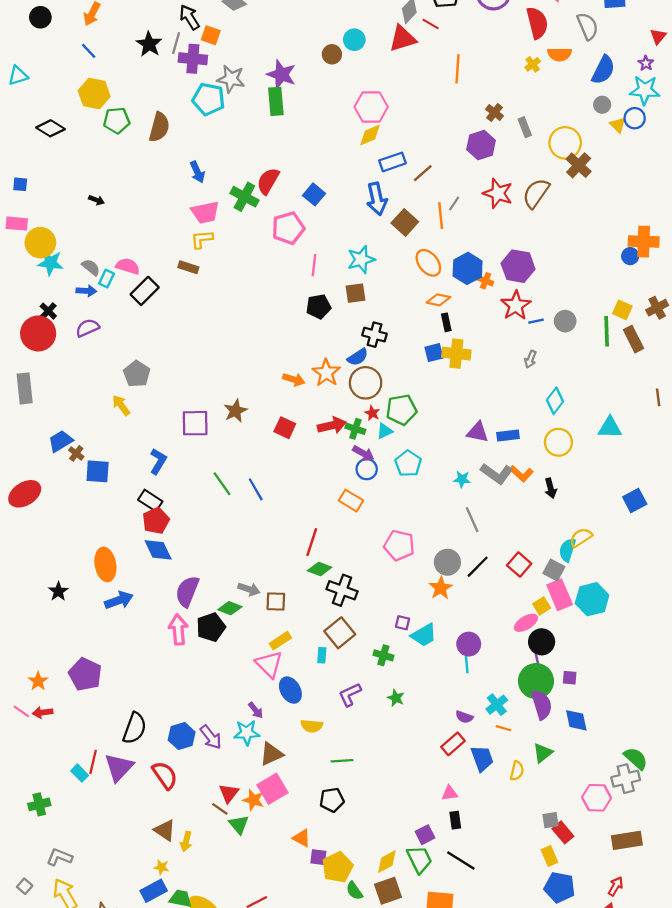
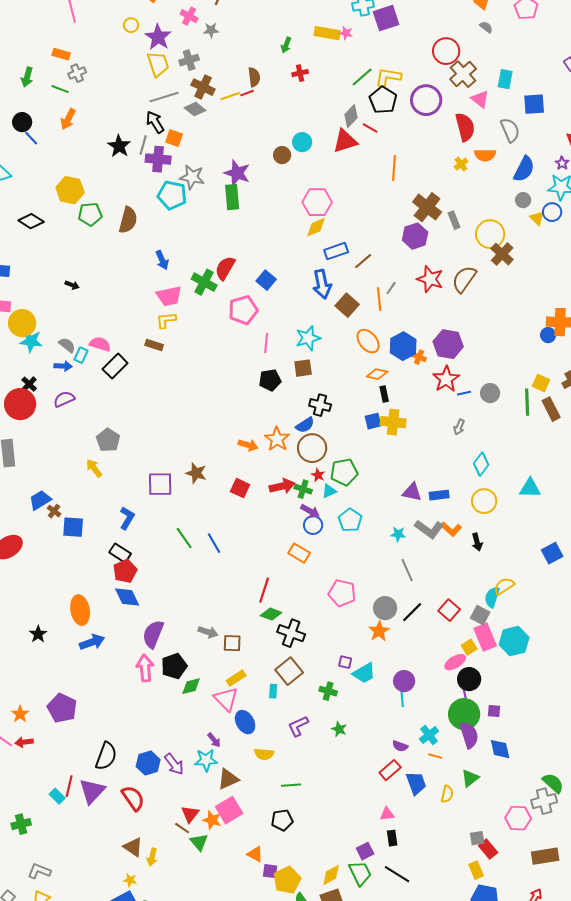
blue line: (89, 51) -> (31, 138), moved
brown cross: (494, 113) -> (427, 207), size x1.8
brown star: (235, 411) -> (196, 473), turned -30
green diamond: (230, 608) -> (191, 686), moved, turned -35

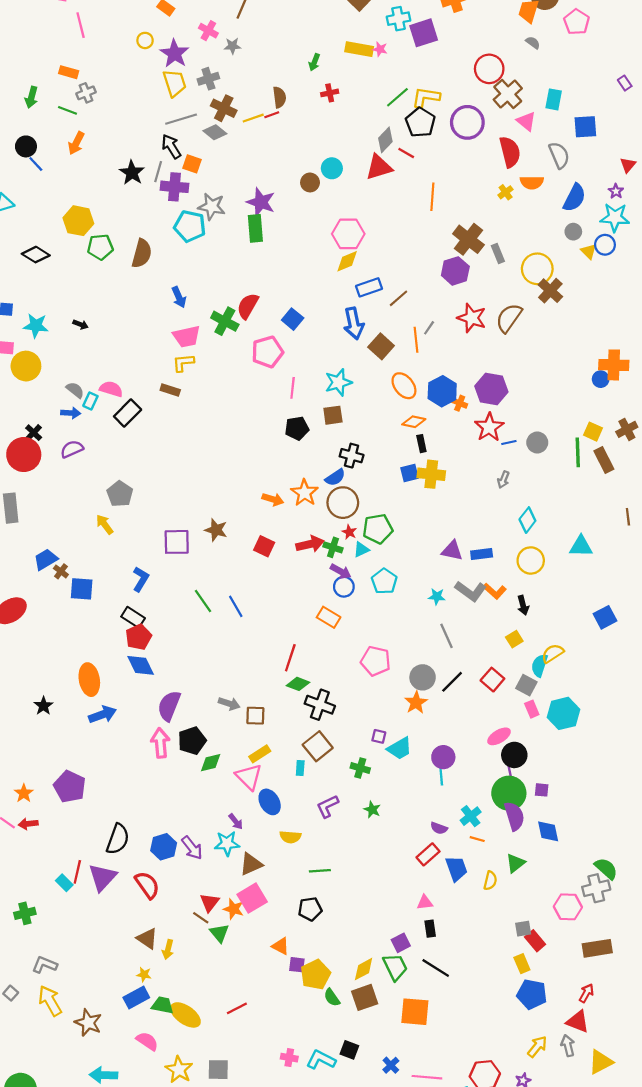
cyan star: (31, 341) -> (36, 326), moved
pink rectangle: (485, 637) -> (532, 709), size x0.6
yellow square: (469, 647) -> (514, 639), moved

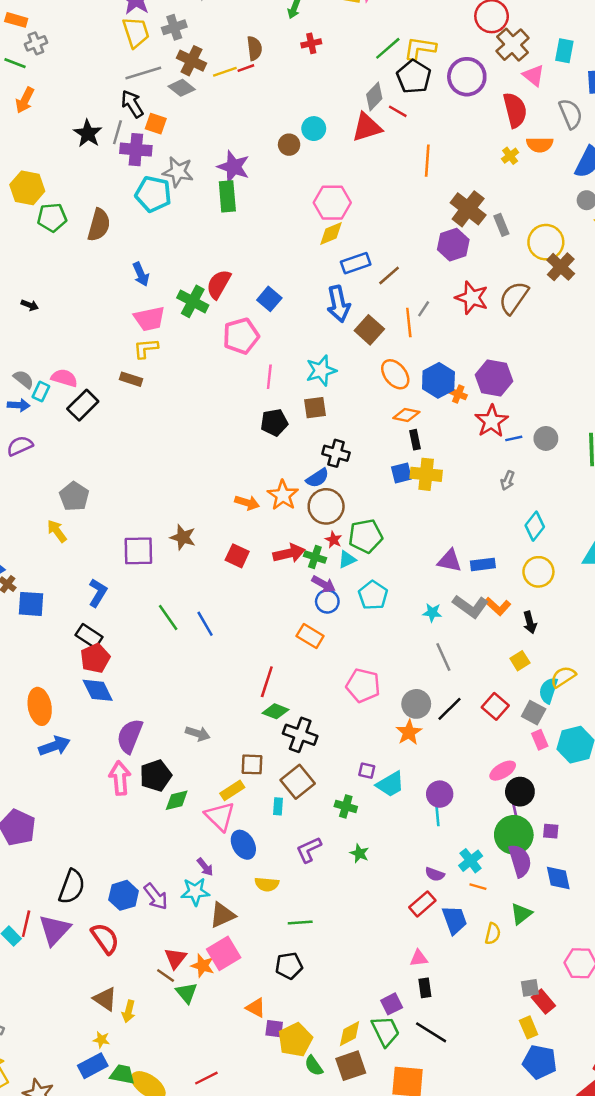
brown square: (255, 716) -> (252, 764), moved

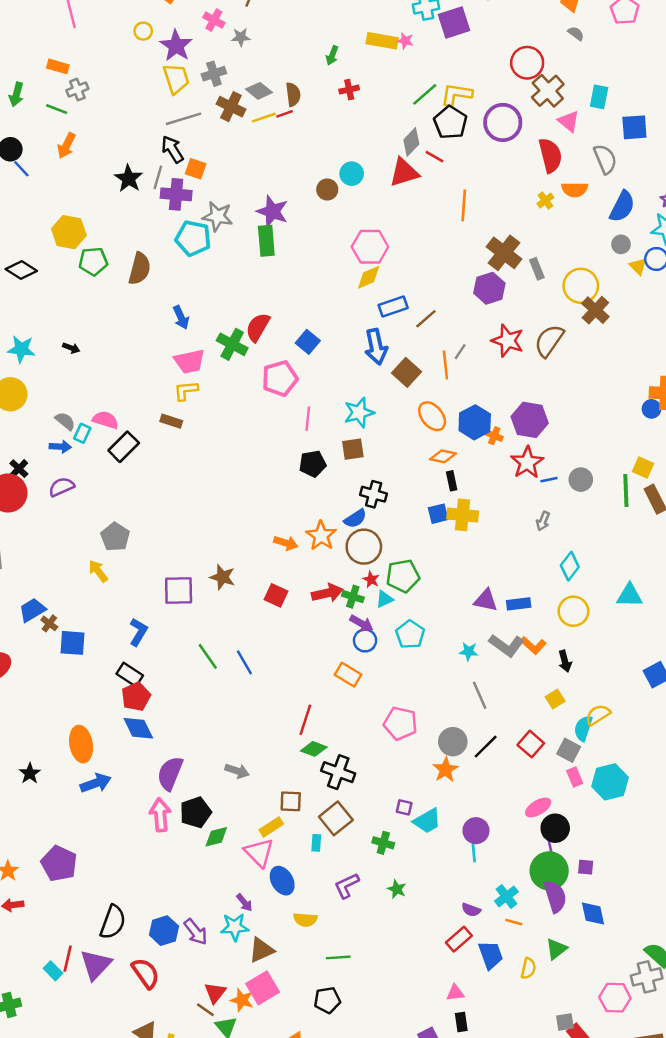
gray diamond: (182, 88) -> (259, 91), moved

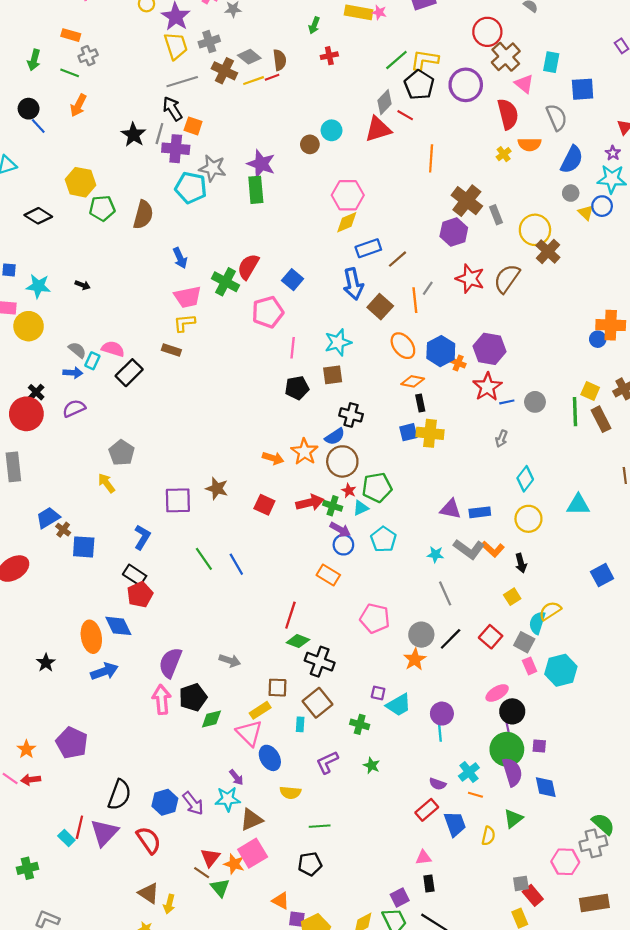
blue diamond: (138, 728) -> (118, 626), moved

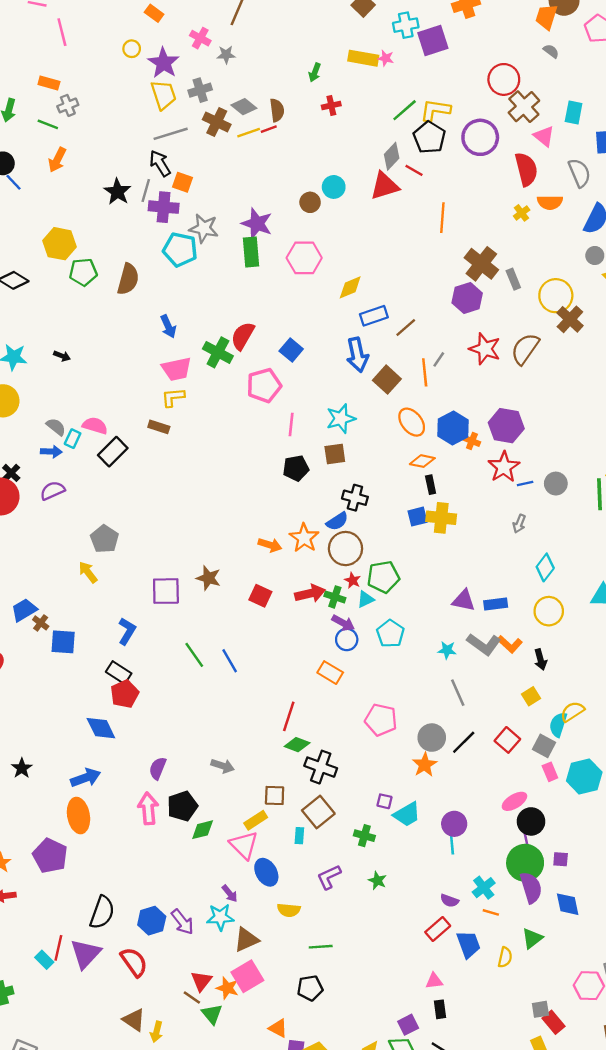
pink hexagon: (348, 195) -> (304, 258), moved
orange ellipse: (91, 637) -> (78, 816), moved
purple semicircle: (170, 663) -> (158, 768), size x0.7

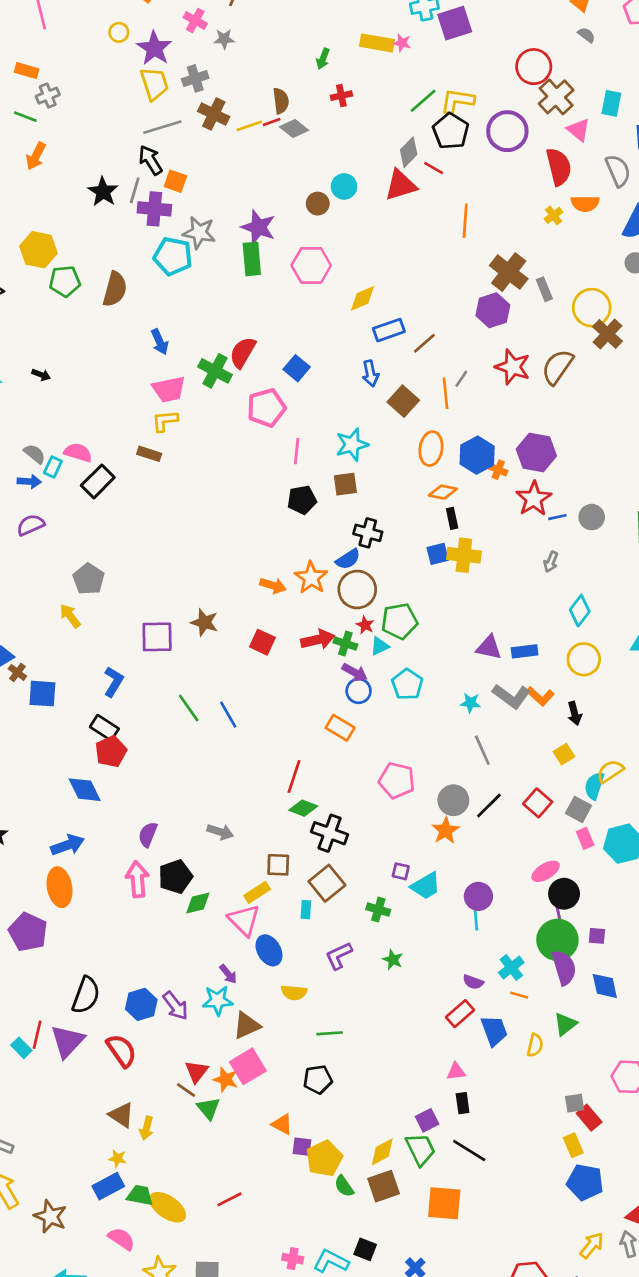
gray diamond: (244, 107) -> (294, 129), moved
blue arrow: (357, 355) -> (370, 373), size x0.7
orange ellipse: (412, 422) -> (431, 449), turned 48

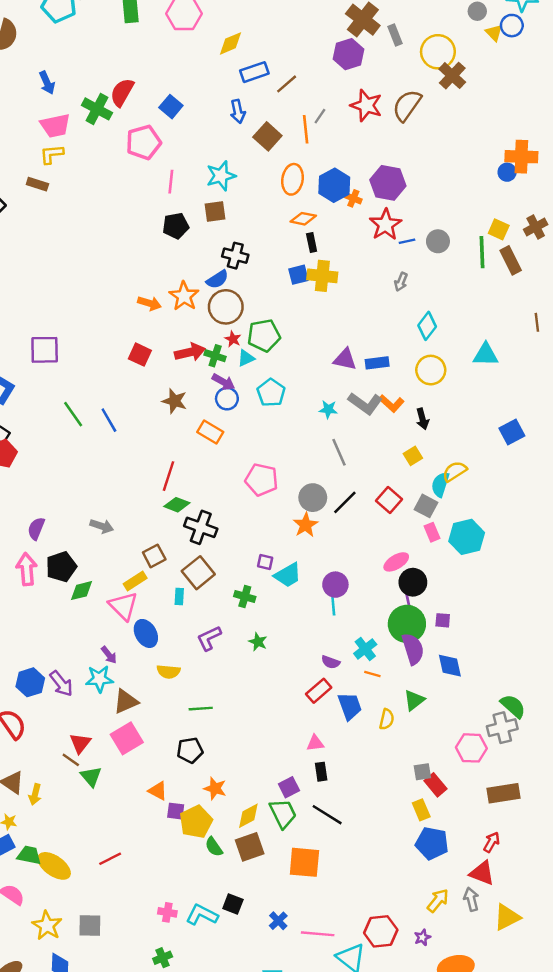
brown star: (204, 622) -> (174, 401), moved
brown square: (278, 865) -> (154, 556), turned -30
orange star: (226, 1079) -> (215, 788), moved

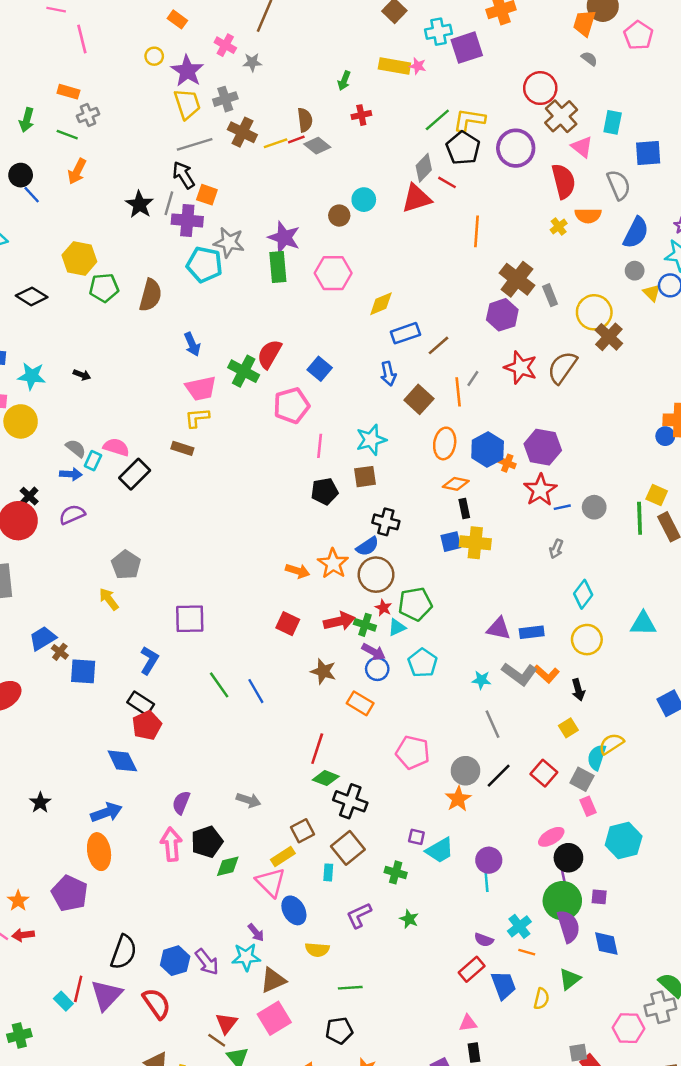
cyan hexagon: (467, 537) -> (624, 841), moved

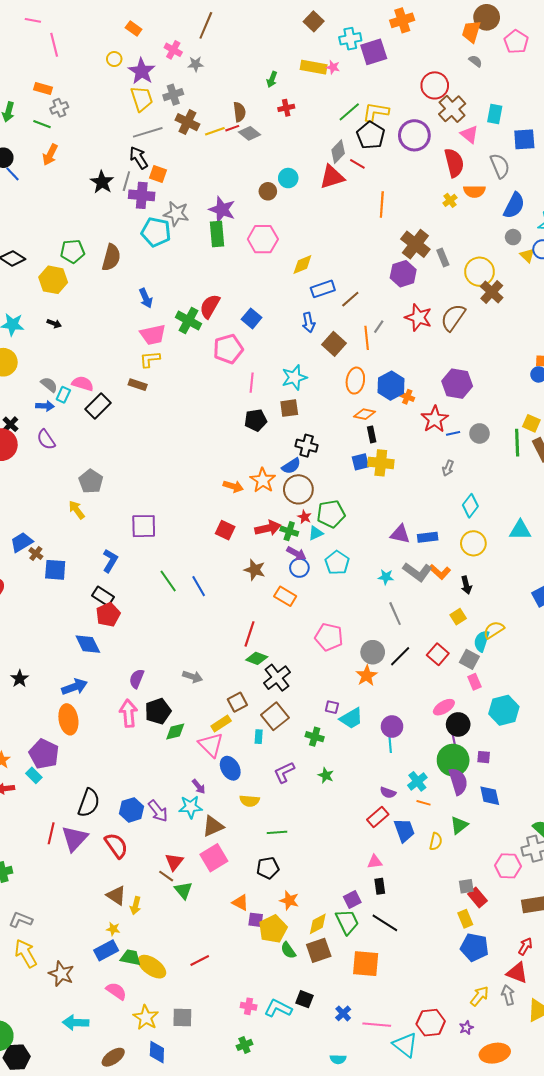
yellow hexagon: (79, 258) -> (53, 280), moved
purple hexagon: (543, 447) -> (457, 384), moved
purple semicircle: (72, 515) -> (46, 440), turned -100
black cross: (350, 801) -> (277, 678), turned 32
cyan rectangle: (63, 1001) -> (34, 775), moved

